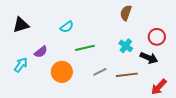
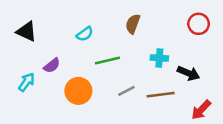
brown semicircle: (126, 13) -> (133, 24), moved
black triangle: (21, 25) -> (27, 31), turned 42
red circle: (157, 37) -> (199, 24), moved
cyan cross: (126, 46) -> (159, 58), turned -32

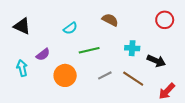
brown semicircle: (133, 24) -> (110, 20), turned 98
cyan arrow: (27, 82) -> (22, 68), turned -49
brown line: (161, 95) -> (133, 79), turned 40

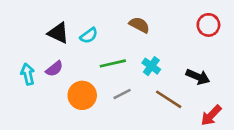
black triangle: (22, 26) -> (58, 33), moved
cyan cross: (132, 48) -> (151, 66), moved, turned 32
cyan arrow: (22, 68) -> (28, 74), moved
gray line: (105, 75) -> (122, 94), moved

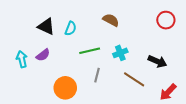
cyan semicircle: (89, 36) -> (71, 29), turned -32
cyan cross: (151, 66) -> (120, 53), turned 32
gray line: (122, 94) -> (97, 75), turned -48
orange circle: (82, 95) -> (65, 88), moved

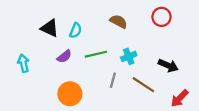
red circle: (166, 20) -> (161, 17), moved
purple semicircle: (43, 55) -> (64, 56), moved
gray line: (97, 75) -> (113, 80), moved

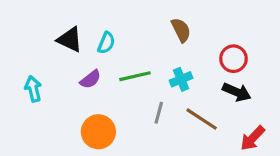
red circle: (161, 17) -> (233, 59), moved
brown semicircle: (119, 21) -> (181, 30), moved, turned 36

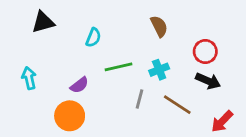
black triangle: (70, 40) -> (43, 22), moved, turned -40
purple semicircle: (90, 79) -> (79, 85), moved
orange circle: (98, 132) -> (70, 116), moved

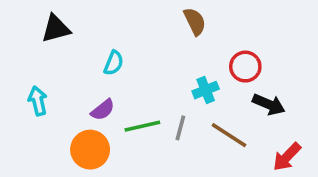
brown semicircle: (159, 26) -> (195, 21), moved
cyan semicircle: (93, 38) -> (114, 63), moved
red circle: (205, 51) -> (245, 67), moved
green line: (119, 67) -> (142, 126), moved

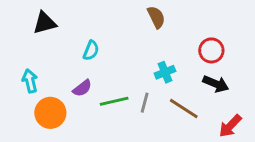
red circle: (245, 67) -> (211, 50), moved
orange circle: (90, 150) -> (50, 113), moved

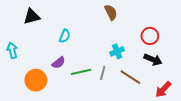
cyan arrow: (30, 81) -> (12, 50), moved

